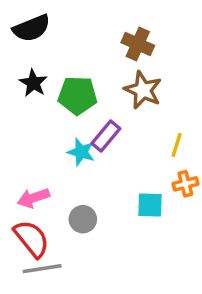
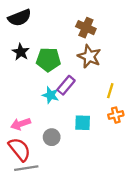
cyan square: (150, 205) -> (83, 123), moved

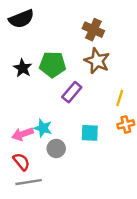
black star: (21, 52) -> (23, 68), moved
cyan star: (51, 95) -> (43, 128), moved
red semicircle: (20, 149) -> (21, 162), size x0.7

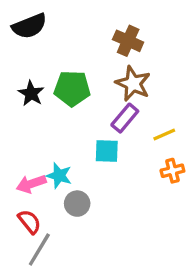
purple rectangle: (72, 92) -> (125, 118), moved
yellow line: (120, 98) -> (164, 135), turned 49
cyan square: (90, 133) -> (107, 151), moved
gray line: (29, 182) -> (39, 250), turned -50

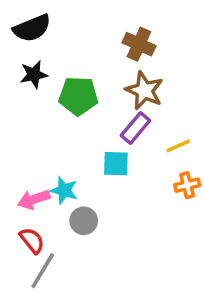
black star: (31, 93) -> (34, 75), moved, turned 30

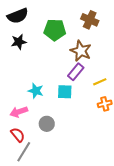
brown cross: (139, 44) -> (90, 20), moved
green pentagon: (78, 96) -> (55, 30), moved
cyan star: (64, 190) -> (36, 91), moved

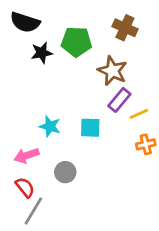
black semicircle: (18, 16) -> (25, 22), turned 40
black star: (19, 42) -> (42, 53), moved
purple rectangle: (76, 72) -> (119, 100), moved

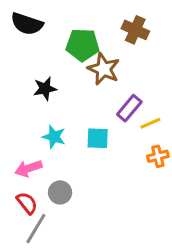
black star: (42, 53) -> (45, 89), moved
brown star: (112, 71) -> (104, 69), moved
gray circle: (65, 172) -> (60, 192), moved

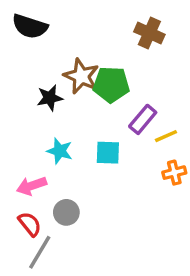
green pentagon: (83, 45) -> (111, 85), moved
brown star: (104, 69) -> (81, 76), moved

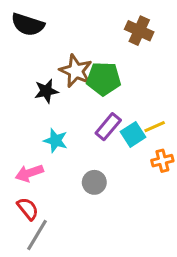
purple rectangle: (143, 119) -> (108, 127), moved
cyan square: (108, 153) -> (133, 134), moved, turned -35
gray circle: (66, 212) -> (94, 182), moved

